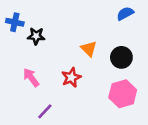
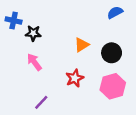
orange triangle: (89, 49) -> (82, 45), turned 42
pink arrow: (31, 77) -> (34, 62), moved
red star: (71, 77) -> (75, 78), moved

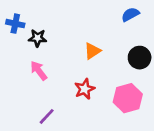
black circle: (112, 53) -> (140, 58), moved

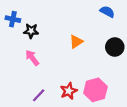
blue semicircle: (130, 14) -> (107, 12), turned 56
red star: (85, 89) -> (69, 91), moved
pink hexagon: (128, 98) -> (95, 90), moved

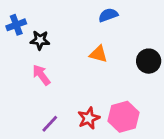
blue semicircle: (107, 12) -> (108, 15), moved, turned -48
blue cross: (13, 19) -> (16, 25), turned -32
orange triangle: (76, 42) -> (98, 54), turned 48

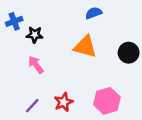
orange triangle: (98, 54) -> (85, 47), size x1.5
red star: (89, 118) -> (64, 102), moved
purple line: (50, 124) -> (32, 106), moved

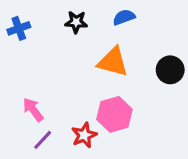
black star: (35, 35) -> (76, 22), moved
pink arrow: (36, 65) -> (33, 110), moved
pink hexagon: (107, 101) -> (114, 114), moved

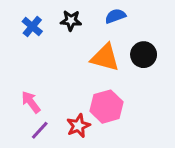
blue cross: (19, 28) -> (32, 26), moved, turned -30
black circle: (170, 70) -> (144, 55), moved

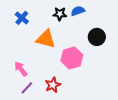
black star: (71, 21) -> (60, 14), moved
orange triangle: (105, 58) -> (46, 39), moved
pink hexagon: (106, 107) -> (72, 58), moved

